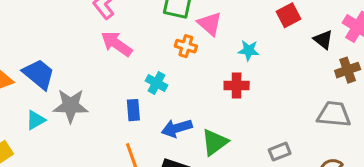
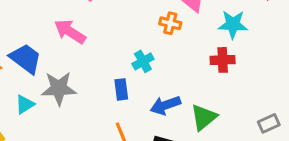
pink arrow: (117, 44) -> (70, 32), moved
cyan star: (249, 50) -> (233, 24), size x1.4
cyan cross: (156, 83) -> (143, 61), turned 35

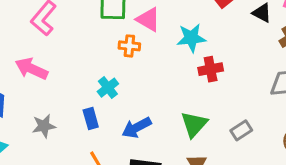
red cross: (223, 60) -> (211, 69), moved
gray star: (59, 88) -> (44, 126), moved, size x0.7
green triangle: (204, 117) -> (194, 124), moved

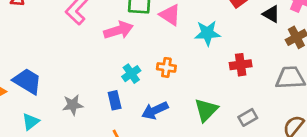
orange cross: (129, 46) -> (166, 67), moved
pink arrow: (31, 69) -> (119, 30), moved, turned 136
red cross: (211, 69) -> (241, 65), moved

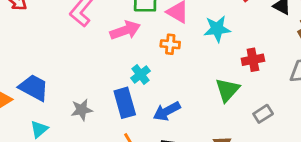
orange cross: (166, 67) -> (170, 44), moved
blue rectangle: (115, 100) -> (125, 103), size x1.5
green triangle: (206, 110) -> (227, 90), moved

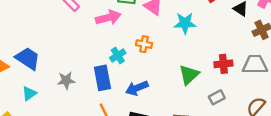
orange cross: (170, 44) -> (144, 44), moved
red cross: (253, 60) -> (223, 64), moved

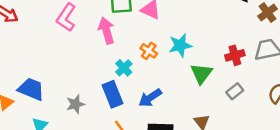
pink arrow: (108, 18) -> (106, 31), turned -80
cyan star: (185, 23) -> (180, 45), moved
orange cross: (144, 44) -> (149, 51), turned 35

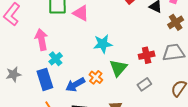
pink arrow: (106, 31) -> (41, 40), moved
orange cross: (149, 51) -> (96, 77), moved
gray star: (75, 104) -> (14, 74), moved

